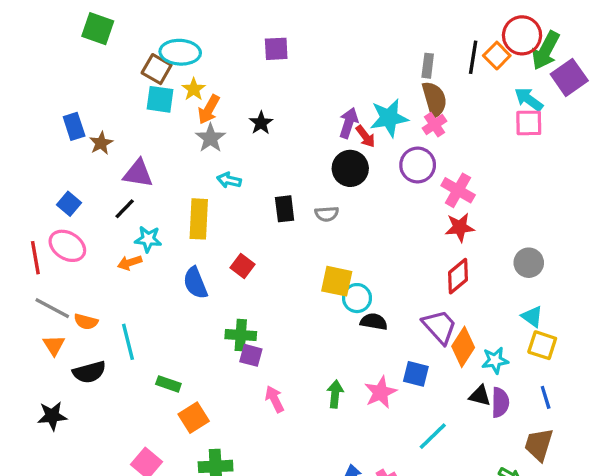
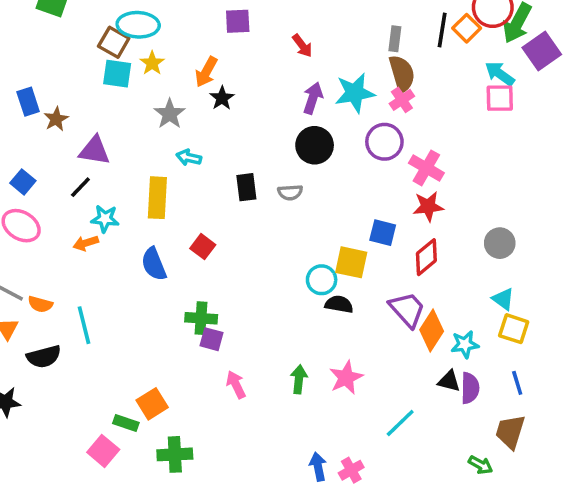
orange arrow: (209, 109) -> (206, 72), moved
red arrow: (365, 136) -> (302, 46), moved
yellow square: (337, 281) -> (351, 262), moved
blue square: (416, 374) -> (383, 233), moved
green rectangle: (168, 384) -> (126, 423), moved

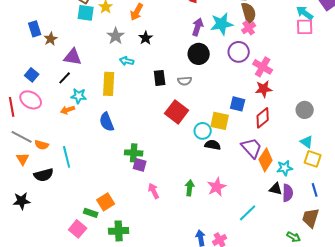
black star: (222, 98) -> (146, 38), moved
red square: (203, 247) -> (177, 112), moved, size x1.6

